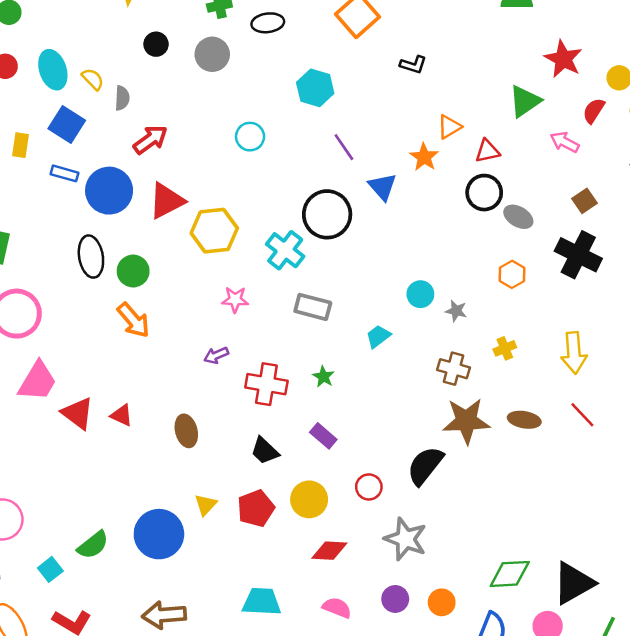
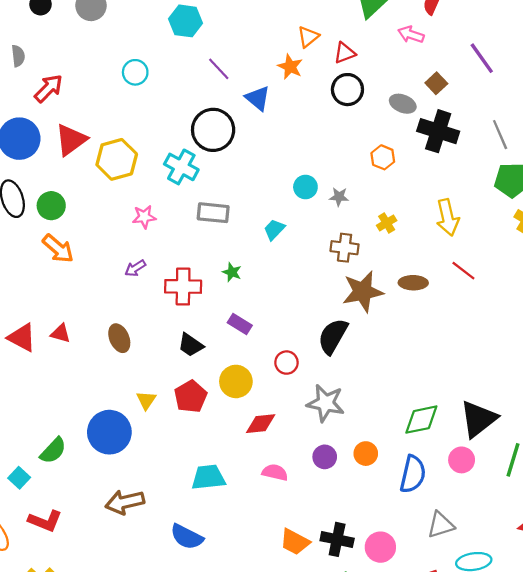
gray ellipse: (518, 217) -> (403, 104), moved

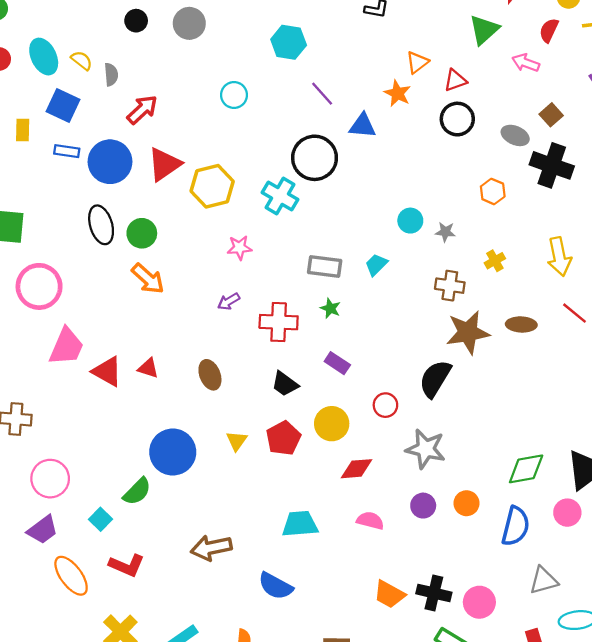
blue triangle: (258, 98) -> (362, 126), turned -36
gray rectangle: (213, 213) -> (325, 266), moved
blue circle: (109, 432) -> (173, 452), moved

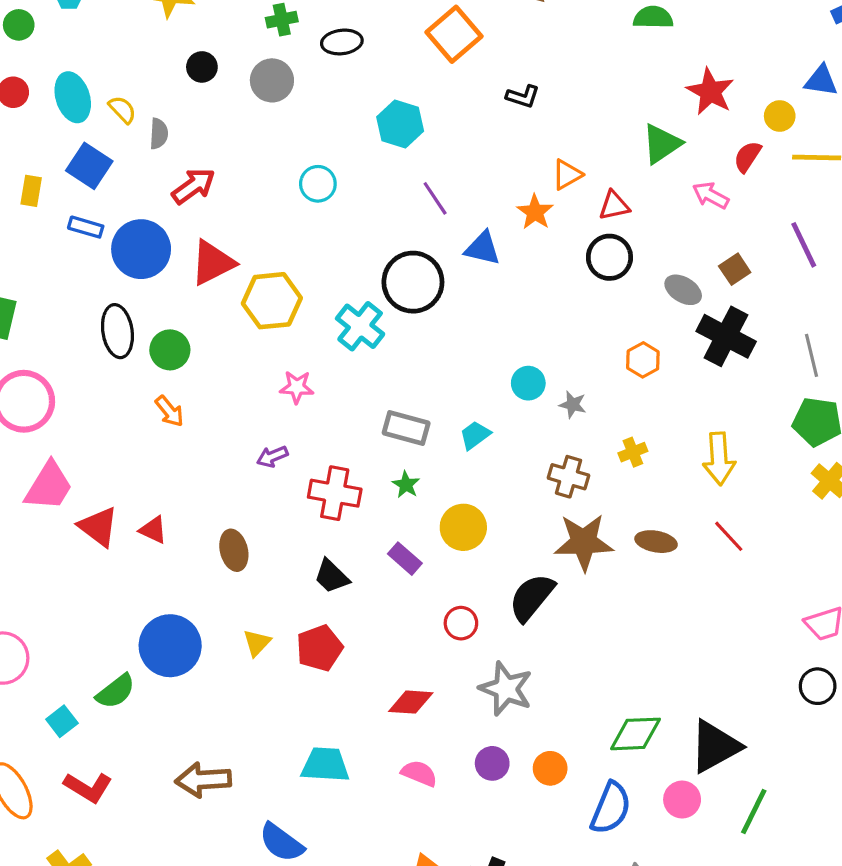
orange arrow: (148, 279) -> (169, 411), size x0.7
yellow circle: (332, 424) -> (463, 527), moved

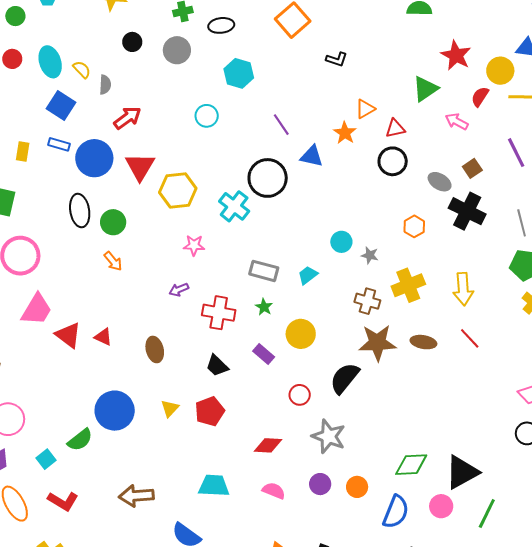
yellow circle: (780, 116) -> (500, 71), size x1.4
cyan hexagon: (400, 124) -> (239, 73), moved
yellow rectangle: (31, 191) -> (23, 152), moved
red triangle: (213, 263) -> (140, 167), turned -32
yellow cross: (633, 452) -> (408, 285), size x1.8

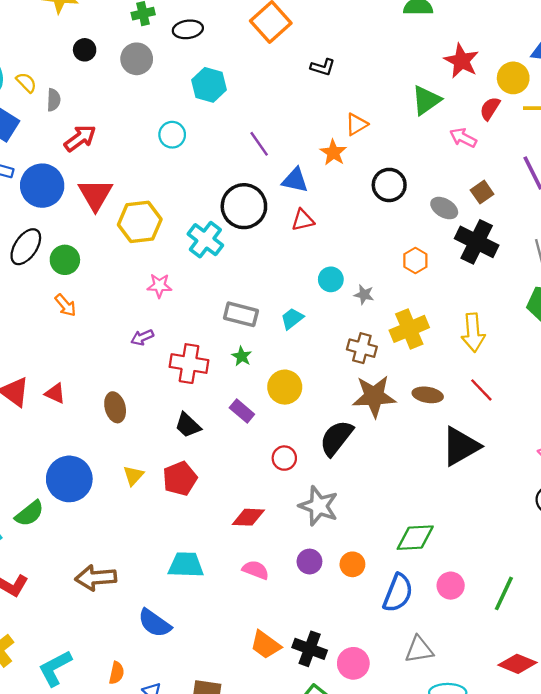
red triangle: (395, 128) -> (303, 220), moved
black ellipse: (80, 211) -> (26, 247), turned 44
black triangle: (462, 472) -> (461, 446), moved

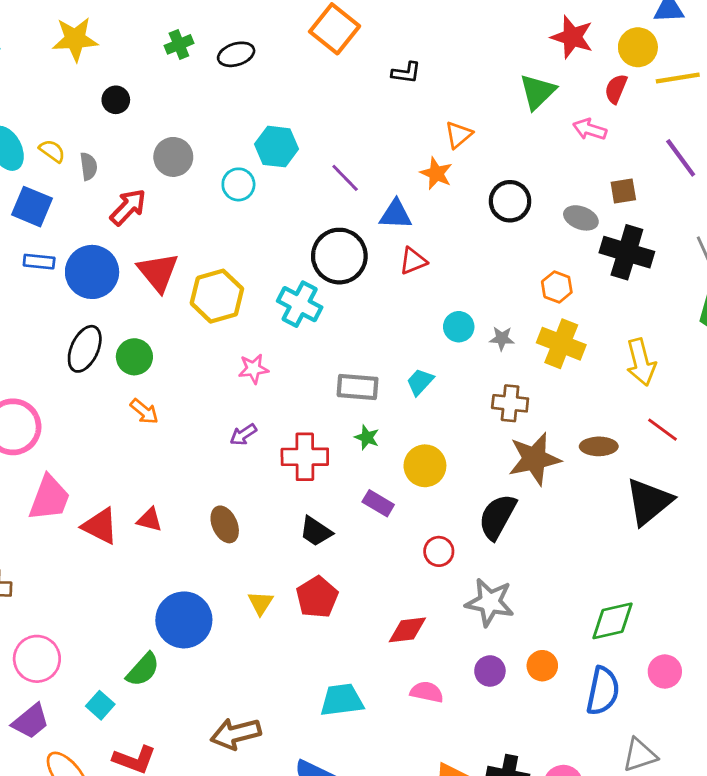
gray circle: (137, 59) -> (173, 157), moved
cyan hexagon: (209, 85) -> (277, 147), moved
brown square: (482, 192) -> (623, 191), turned 35
yellow cross: (409, 329) -> (561, 344), moved, turned -36

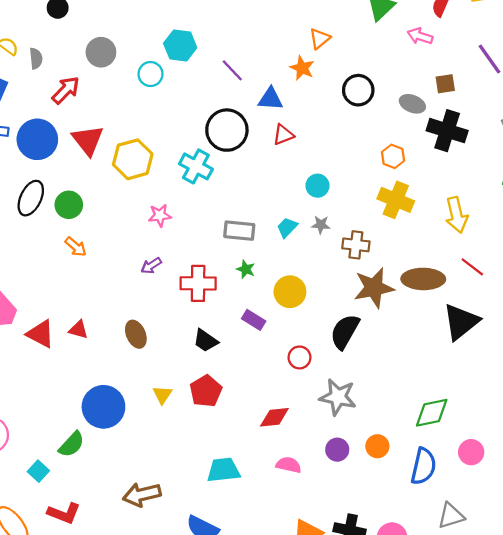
gray star: (502, 338) -> (321, 225), moved
brown ellipse: (599, 446) -> (423, 279), size x1.5

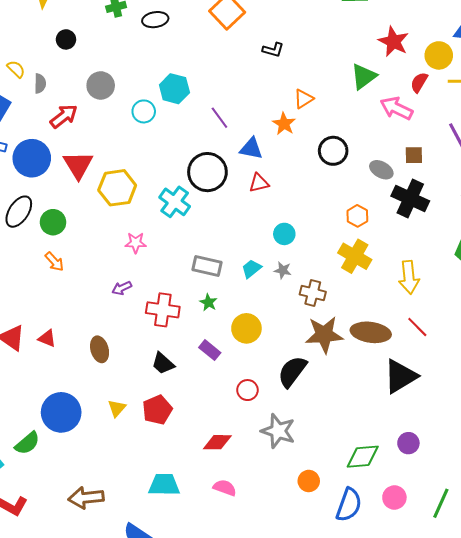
pink arrow: (420, 36) -> (396, 108), size x1.4
purple circle: (337, 450) -> (408, 443), moved

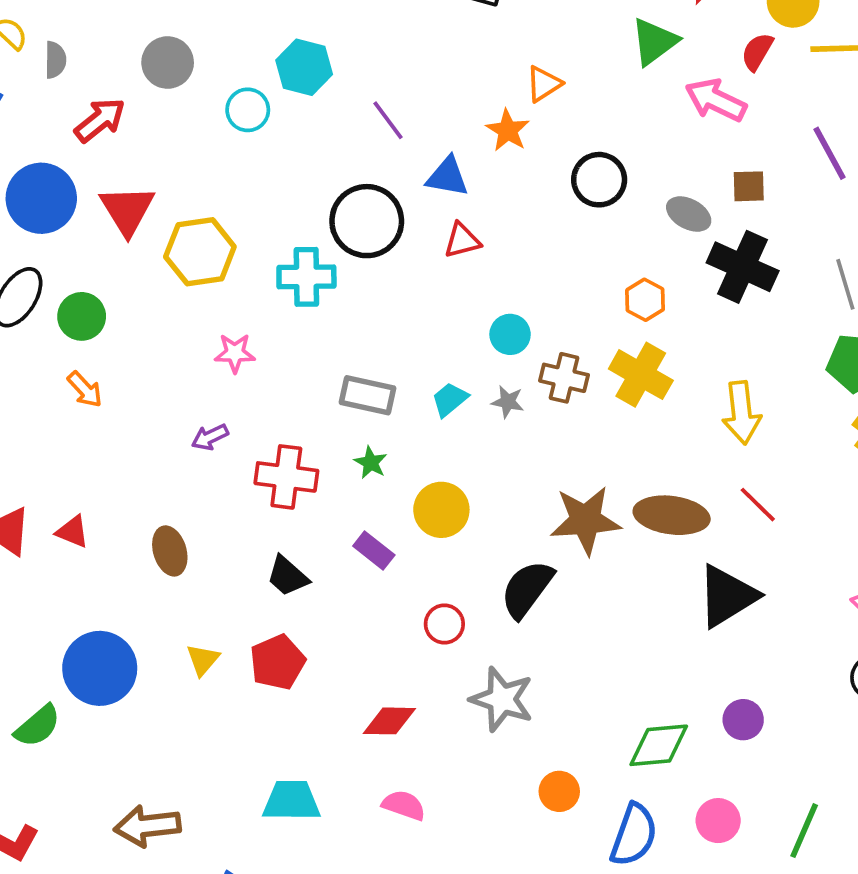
cyan cross: (175, 202) -> (306, 277), turned -36
brown cross: (313, 293) -> (564, 378), moved

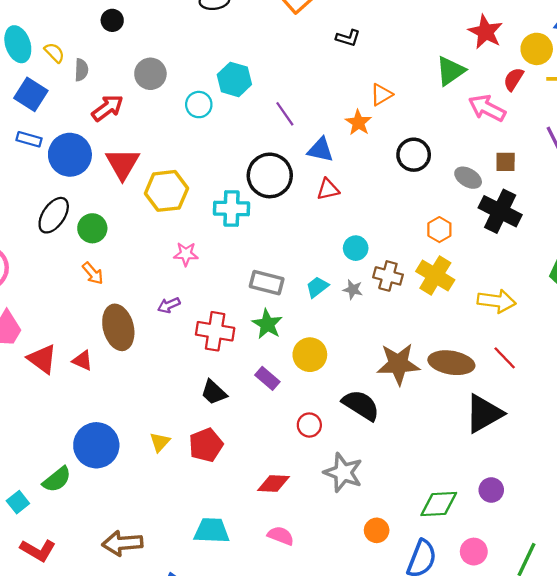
yellow arrow: (742, 413) -> (497, 301), turned -78
green star: (371, 463) -> (267, 324), size x1.5
brown ellipse: (170, 551) -> (118, 327), moved, size x1.5
black semicircle: (527, 589) -> (361, 405), turned 84

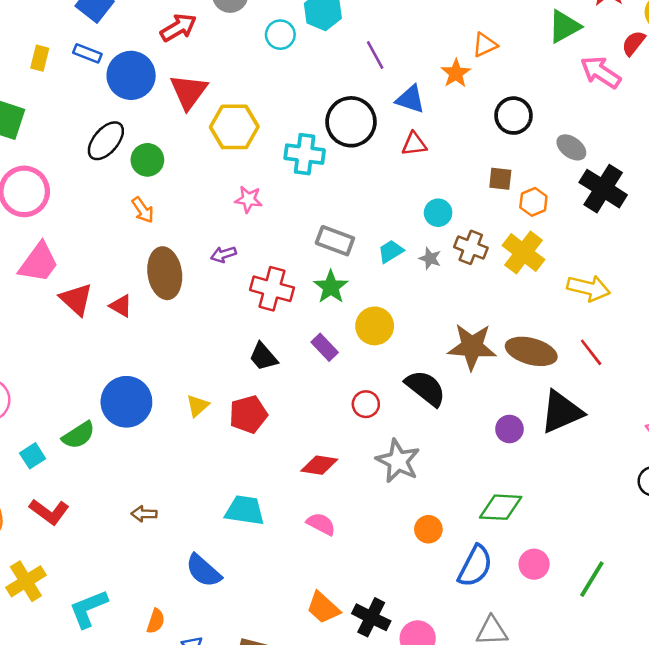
brown square: (506, 162) -> (500, 179), moved
purple circle: (491, 490) -> (509, 429), moved
brown arrow: (122, 543) -> (144, 514), size x0.6

